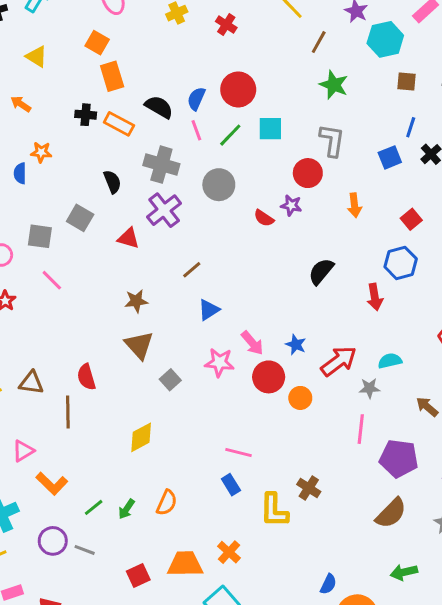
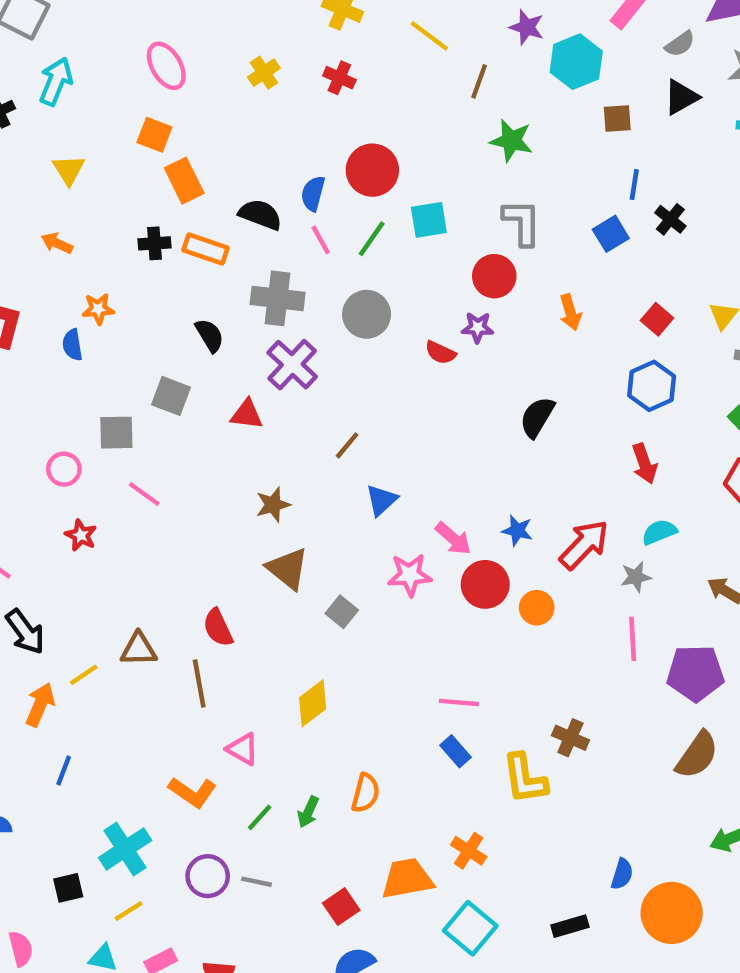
yellow triangle: (36, 57) -> (69, 170), turned 35
red arrow: (375, 297) -> (644, 464), moved
pink triangle: (23, 451) -> (243, 749), moved, turned -50

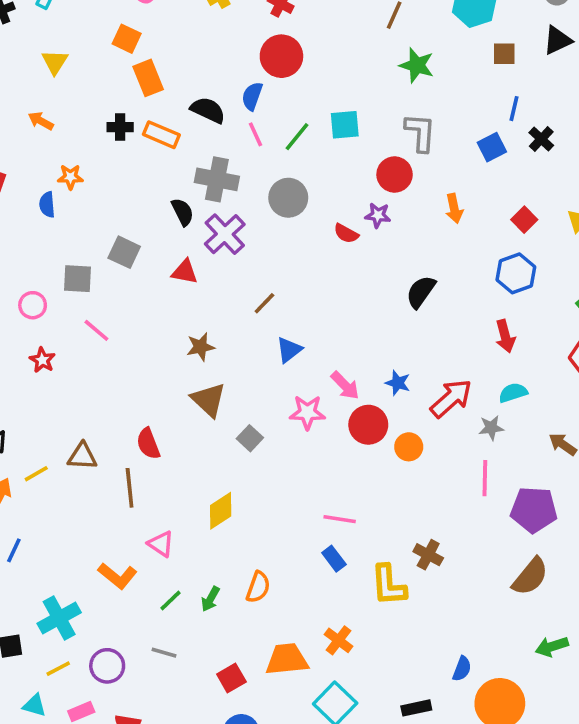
red circle: (372, 170) -> (281, 56), moved
black semicircle: (210, 335) -> (182, 212), moved
purple circle: (208, 876) -> (107, 666), moved

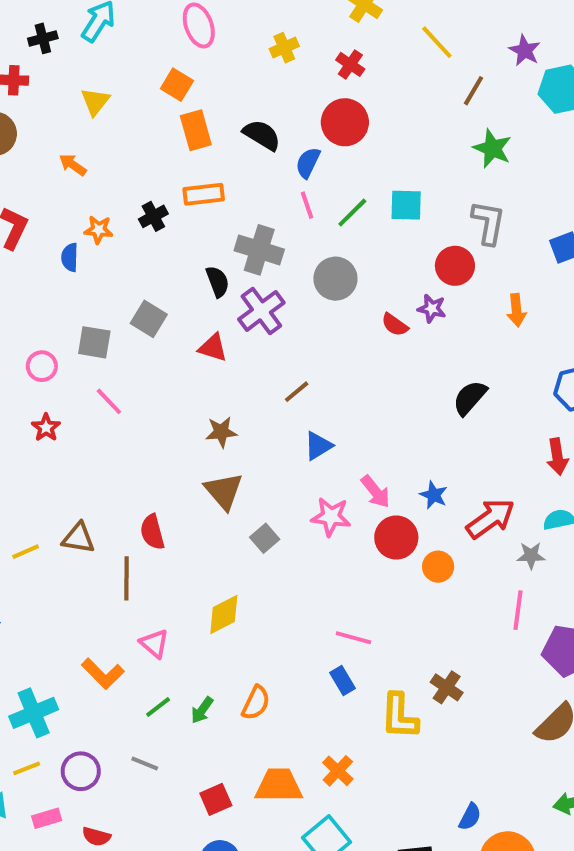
black semicircle: (208, 110) -> (262, 135), moved
black cross: (120, 127) -> (153, 216), moved, turned -35
orange rectangle: (161, 135) -> (204, 194), turned -36

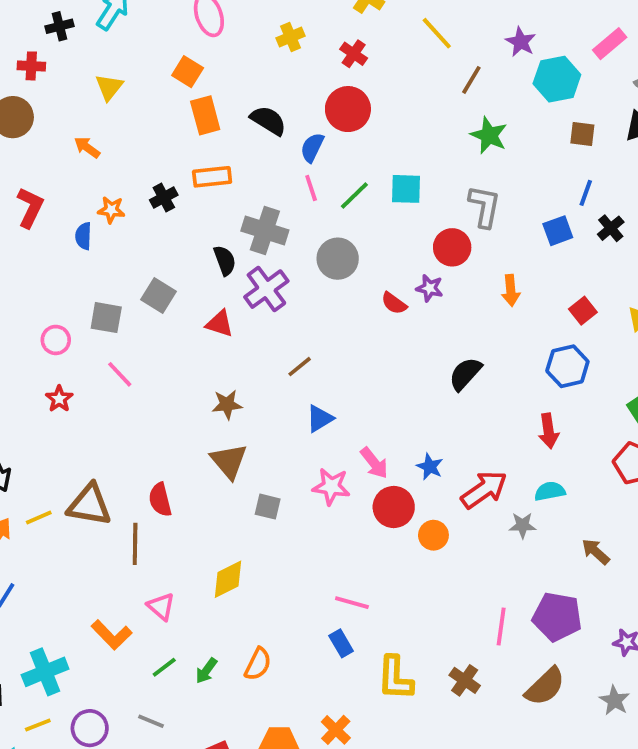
brown triangle: (78, 538) -> (89, 505), size x1.4
gray square: (265, 538) -> (268, 507), turned -36
pink line: (518, 610) -> (501, 626), moved
brown cross: (447, 687) -> (465, 680), moved

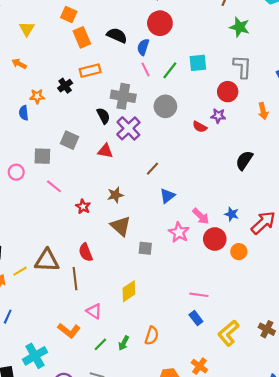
red star: (59, 399) -> (83, 207), moved
pink star: (331, 487) -> (179, 232), turned 30
yellow L-shape: (395, 678) -> (228, 333), turned 55

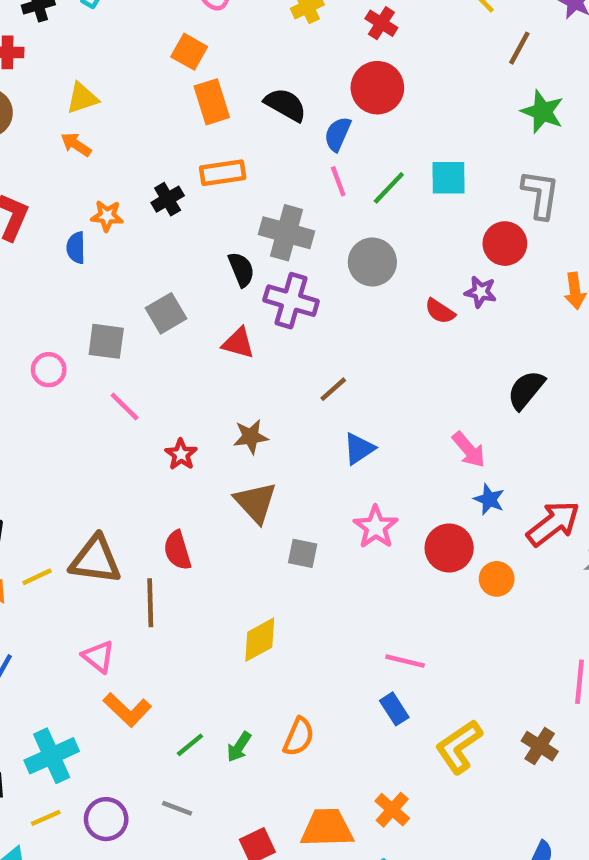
yellow triangle: (27, 29) -> (82, 98), moved, turned 35
purple cross: (128, 128) -> (291, 301), turned -35
gray square: (69, 140) -> (166, 313), turned 30
pink arrow: (201, 216) -> (469, 450), moved
pink triangle: (94, 311) -> (98, 657), moved

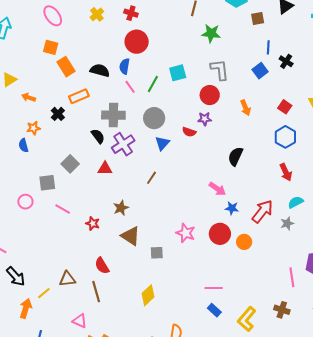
black semicircle: (285, 105) -> (100, 70), moved
orange arrow: (76, 144) -> (29, 97), moved
purple cross: (291, 301) -> (123, 144), turned -35
blue triangle: (359, 449) -> (162, 143), moved
brown triangle: (95, 560) -> (67, 279), size x0.7

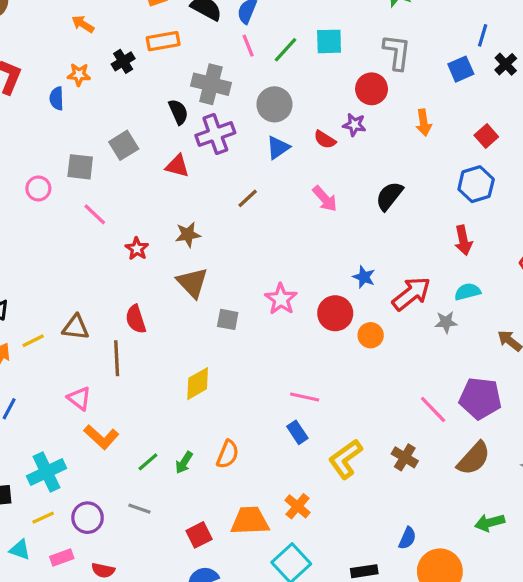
pink arrow: (217, 189) -> (325, 199), moved
pink line: (292, 277) -> (433, 410), turned -48

